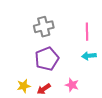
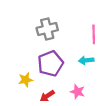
cyan arrow: (89, 56) -> (86, 60), moved
yellow star: (24, 86) -> (26, 80), moved

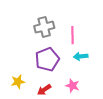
pink line: (94, 34) -> (73, 35), moved
yellow star: (26, 80) -> (18, 82), moved

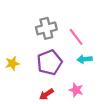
pink line: (73, 35) -> (76, 37), turned -36
yellow star: (18, 82) -> (12, 63), moved

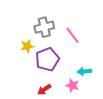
cyan arrow: (85, 59) -> (84, 71), moved
yellow star: (12, 63) -> (27, 46), moved

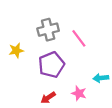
yellow star: (27, 46) -> (16, 50), moved
cyan arrow: (84, 71) -> (101, 78), moved

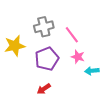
yellow star: (16, 50) -> (15, 46), size x1.5
pink star: (79, 93) -> (78, 57), moved

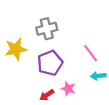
pink line: (72, 35) -> (91, 53), moved
pink star: (78, 57) -> (68, 89), moved

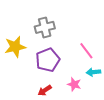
pink star: (68, 89) -> (74, 84), moved

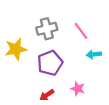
pink line: (86, 51) -> (81, 31), moved
cyan arrow: (93, 72) -> (94, 54), moved

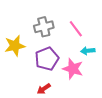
pink star: (78, 89) -> (73, 69), moved, size x1.5

